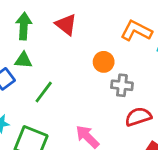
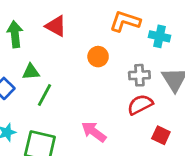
green triangle: (23, 60) -> (31, 72), moved
gray cross: (122, 85) -> (139, 75), moved

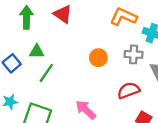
orange circle: (98, 57) -> (98, 58), moved
gray cross: (139, 75) -> (134, 54), moved

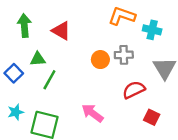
red triangle: (63, 14) -> (61, 31), moved
gray cross: (134, 54) -> (124, 55), moved

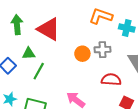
red triangle: (61, 31) -> (49, 29), size x1.4
red semicircle: (134, 90) -> (111, 80), turned 30

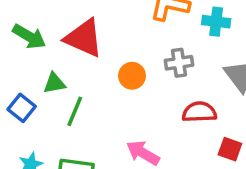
green arrow: (17, 25) -> (29, 36), turned 132
orange circle: (82, 54) -> (132, 76), moved

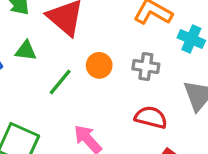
green line: (75, 111) -> (60, 82), moved

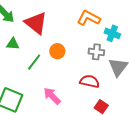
gray cross: (146, 67) -> (96, 52), moved

